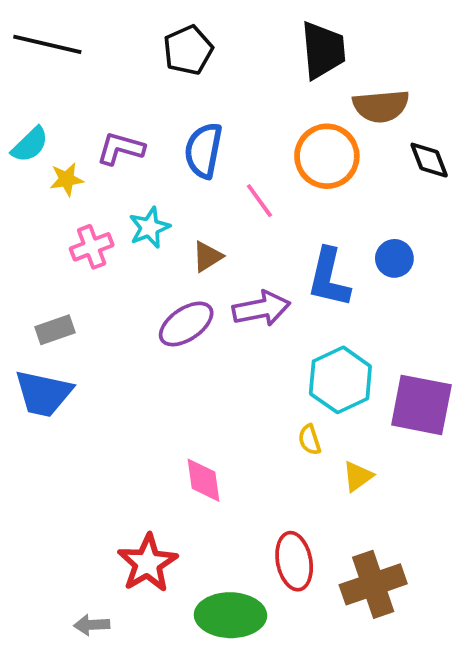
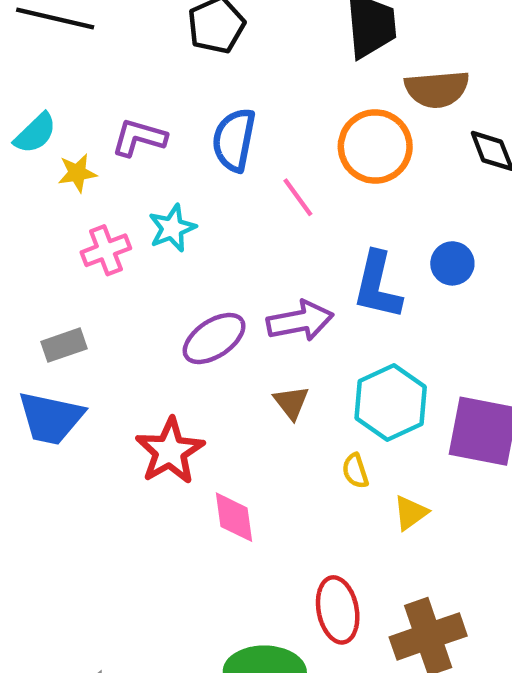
brown triangle: (207, 256) -> (291, 402), moved, turned -36
red star: (148, 563) -> (170, 451), moved

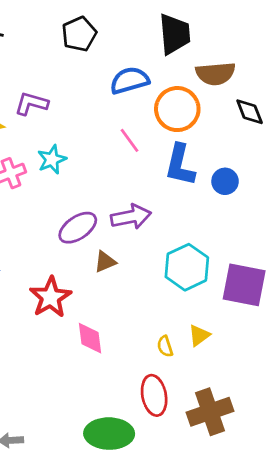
blue semicircle: (234, 140) -> (130, 80), moved, turned 63
blue L-shape: (377, 286) -> (180, 165), moved
brown triangle: (291, 402) -> (105, 262), moved, turned 45
yellow semicircle: (355, 471) -> (165, 346), moved

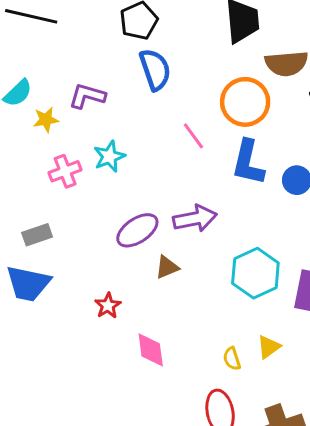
blue semicircle: (130, 80) -> (155, 69), moved, turned 87
red star: (50, 297) -> (108, 306), size x0.6

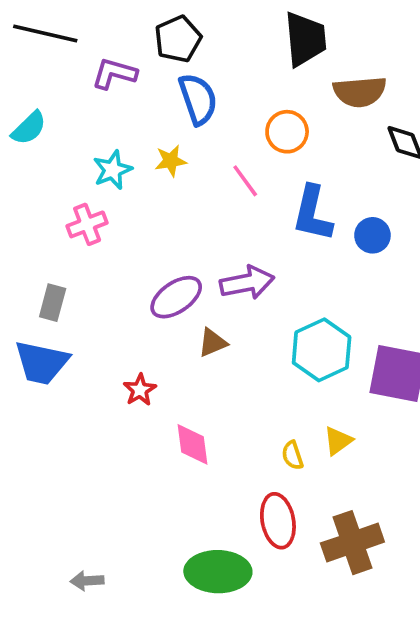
purple L-shape: (87, 96) -> (114, 74), moved
orange circle: (245, 102) -> (287, 132), moved, size x0.7
yellow star: (46, 120) -> (171, 161), moved
cyan star: (109, 157) -> (113, 170), moved
gray rectangle: (37, 235) -> (53, 303), turned -56

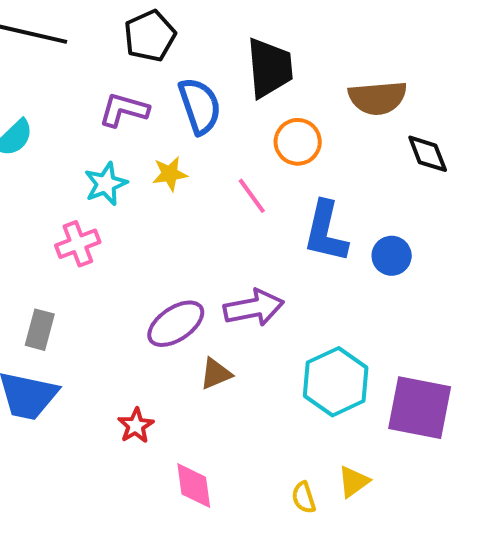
black pentagon: (178, 39) -> (150, 36), moved
black trapezoid: (305, 39) -> (270, 68), moved
purple L-shape: (114, 74) -> (124, 110), moved

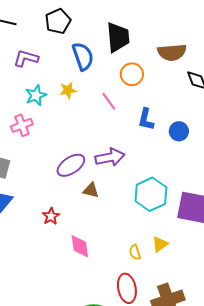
purple L-shape: (124, 110) -> (26, 58), moved
blue L-shape: (326, 232) -> (146, 119), size x0.7
brown triangle: (216, 374) -> (91, 190), turned 36

